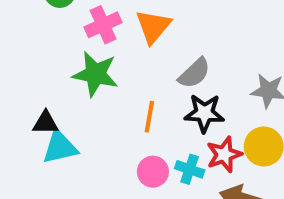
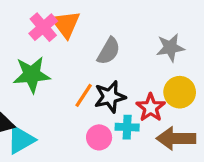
pink cross: (103, 25) -> (43, 27), moved
black star: (204, 113) -> (110, 97), moved
orange line: (149, 117) -> (84, 95), turned 40

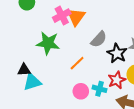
black star: (110, 97) -> (117, 53), moved, turned 30

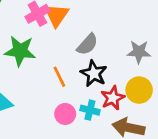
black star: (117, 53) -> (94, 73), moved
orange line: (77, 63) -> (59, 77), turned -70

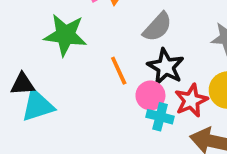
pink circle: (65, 114) -> (150, 95), moved

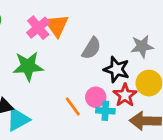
black star: (166, 67) -> (117, 69), moved
orange line: (119, 71) -> (73, 107), moved

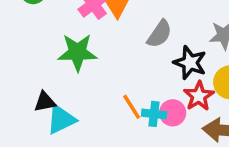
pink circle: (96, 97) -> (173, 113), moved
cyan cross: (105, 111) -> (154, 114), moved

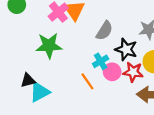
red star: (199, 96) -> (133, 72), turned -30
pink circle: (173, 113) -> (112, 72), moved
cyan cross: (154, 114) -> (101, 61), moved, turned -35

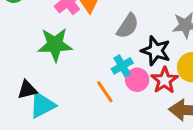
red star: (133, 72) -> (165, 80), turned 30

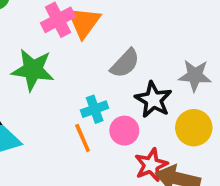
cyan cross: (122, 66) -> (95, 109), moved
red star: (165, 80) -> (151, 165), moved

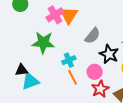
cyan cross: (95, 109) -> (69, 60), moved
red star: (151, 165) -> (100, 89), moved

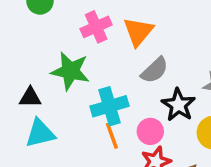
orange triangle: (69, 15) -> (138, 32), moved
cyan cross: (69, 60) -> (110, 106), size x1.5
black triangle: (22, 70) -> (30, 97), moved

